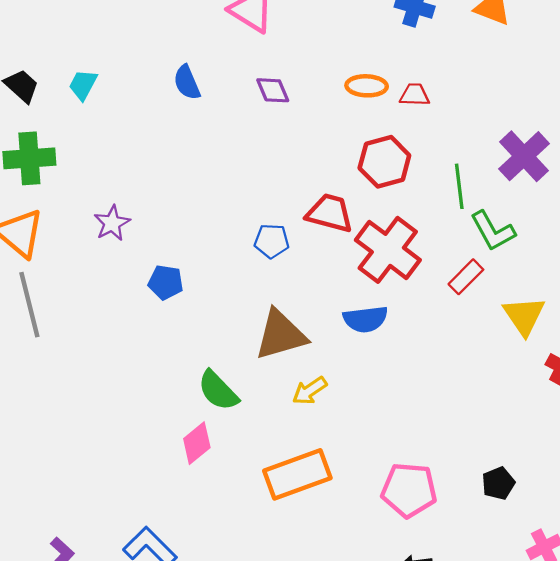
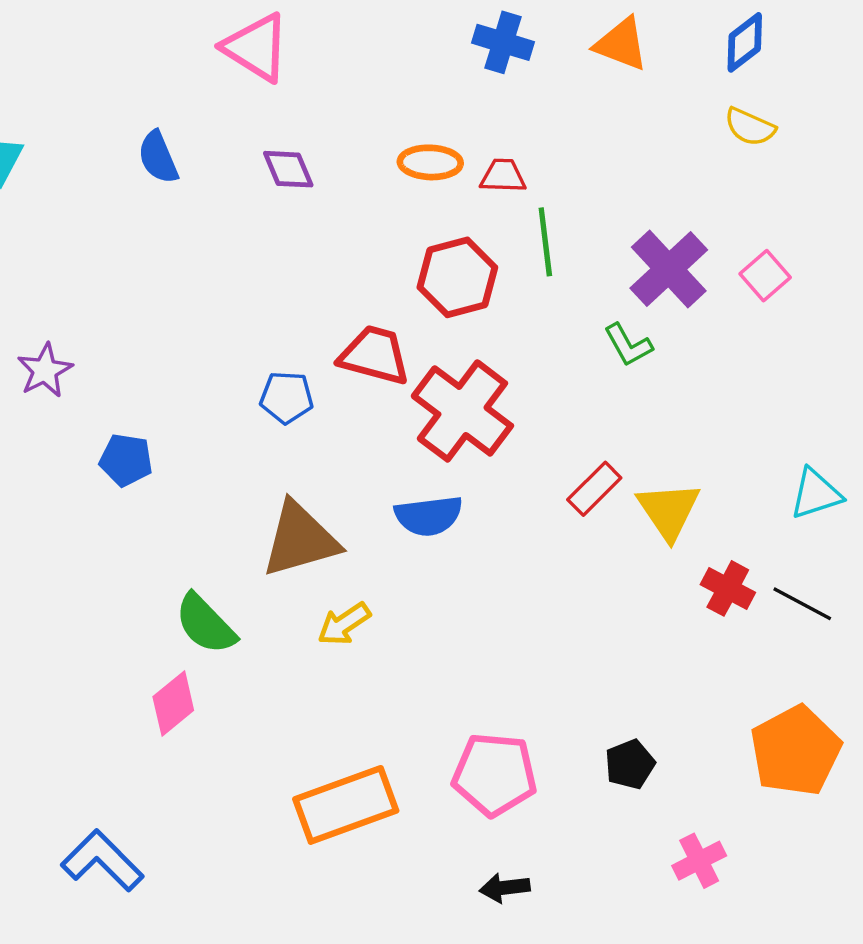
green line: (459, 186) -> (545, 242), moved
green L-shape: (493, 231) -> (628, 345), moved, size x0.7
red rectangle: (466, 277) -> (594, 489), moved
orange rectangle: (297, 474) -> (346, 805), moved

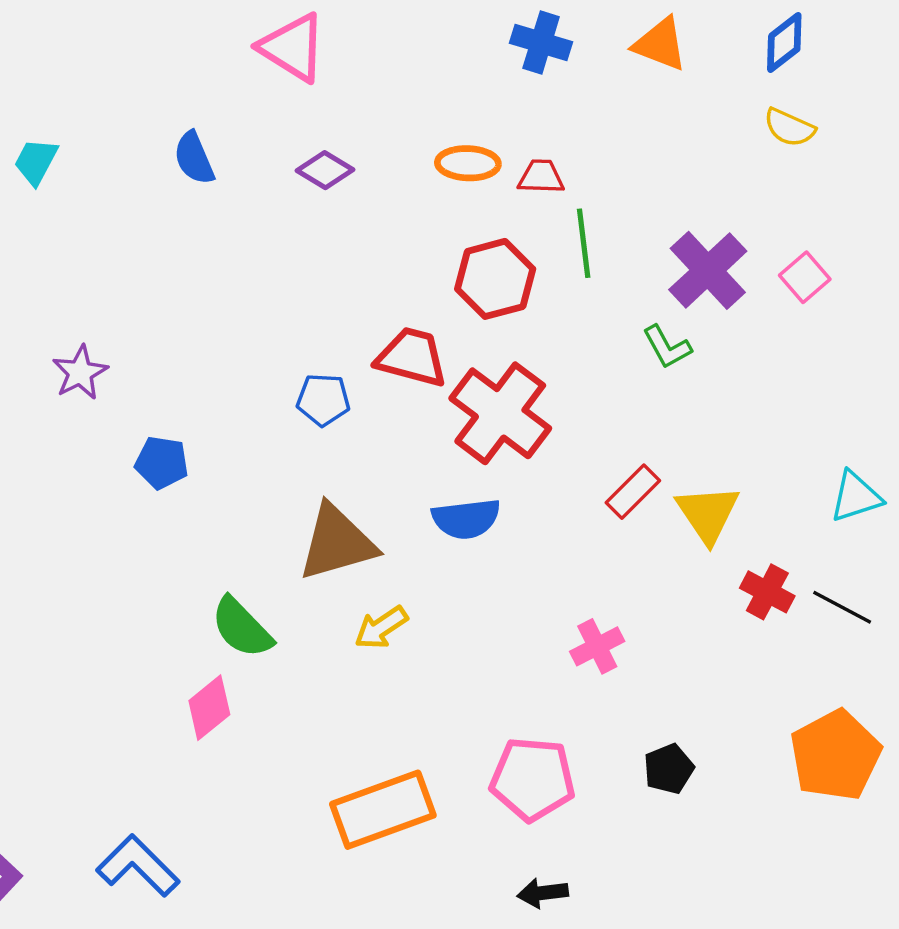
purple diamond: (288, 169) -> (325, 170), turned -36
pink cross: (699, 861) -> (597, 646), moved

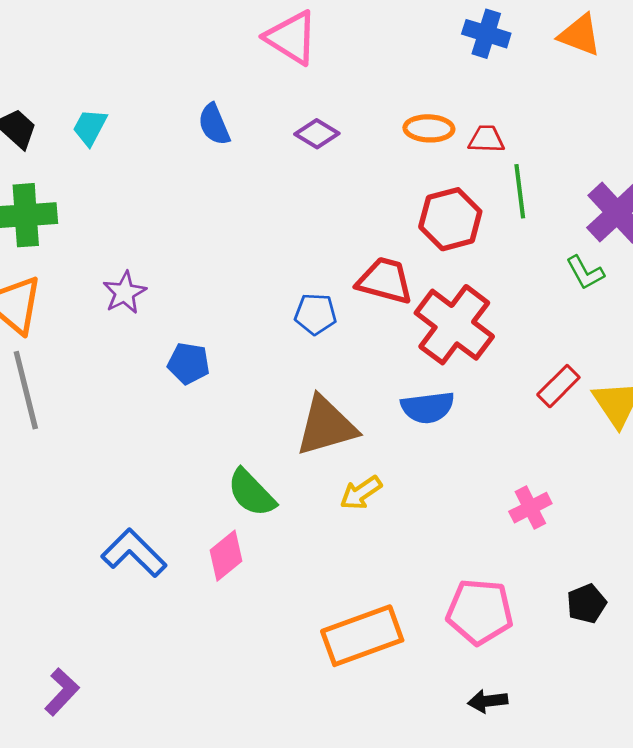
blue L-shape: (138, 866) -> (134, 553), moved

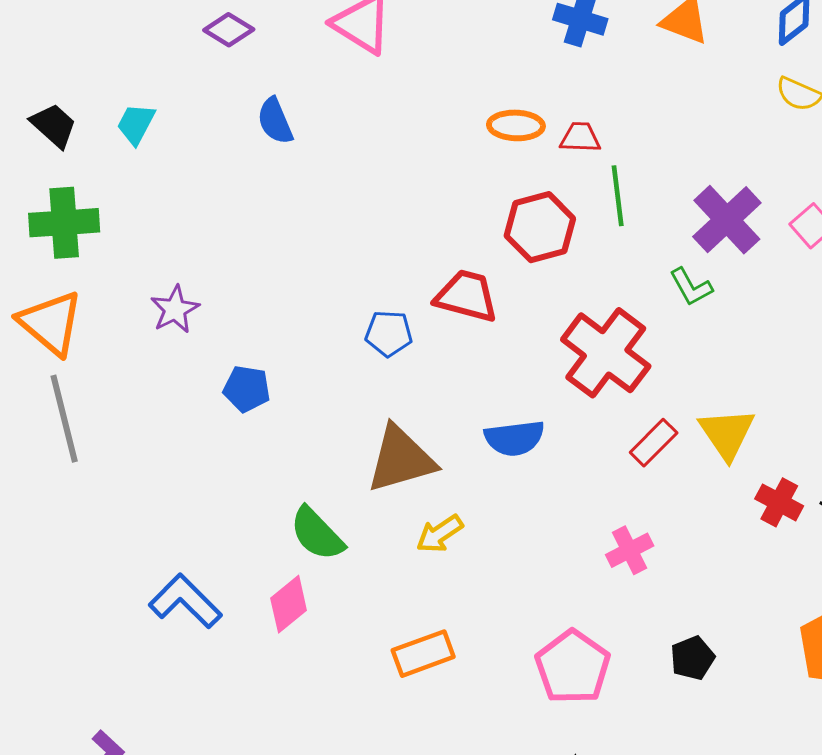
purple diamond: (317, 134) -> (229, 30), moved
red cross: (454, 325) -> (606, 353), moved
red rectangle: (558, 386) -> (654, 443), moved
pink pentagon: (480, 612) -> (573, 667), turned 30
orange rectangle: (362, 636) -> (423, 654), moved, size x0.7

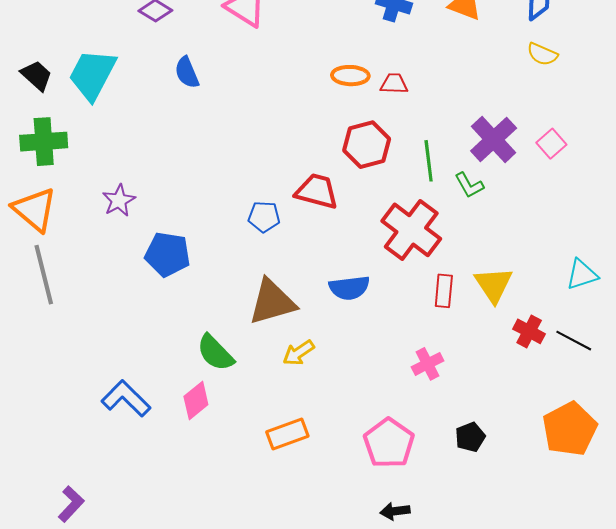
cyan trapezoid: (136, 124) -> (92, 75), size x1.8
green line: (618, 196) -> (429, 161), moved
blue pentagon: (247, 389) -> (168, 254), size x1.4
red rectangle: (654, 443) -> (444, 291), turned -40

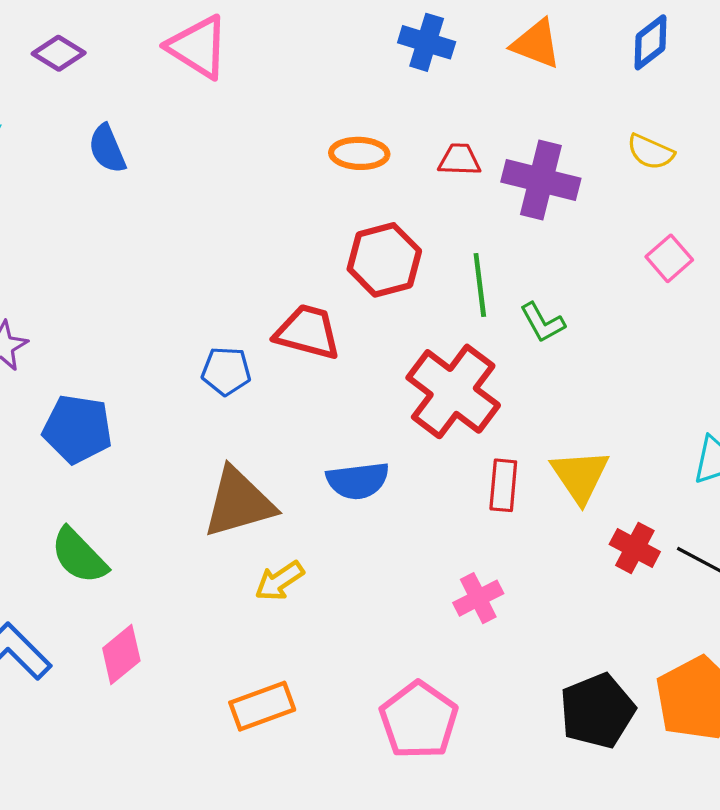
yellow semicircle: (542, 54) -> (650, 152), moved
red trapezoid: (394, 84) -> (459, 160), moved
purple cross: (494, 140) -> (541, 180), moved, turned -33
green semicircle: (215, 353) -> (79, 556), moved
black pentagon: (470, 437) -> (597, 711), moved, size x1.6

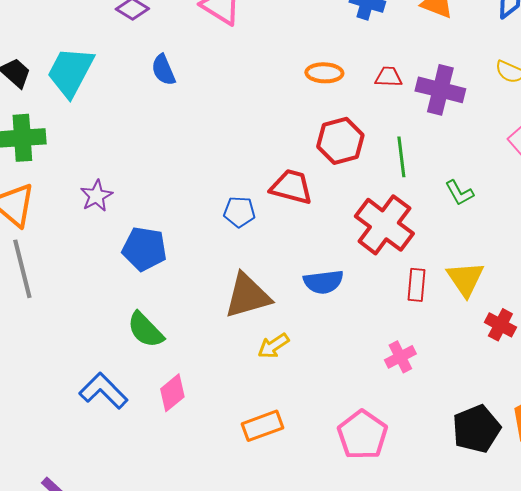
green L-shape: (542, 323) -> (459, 193), moved

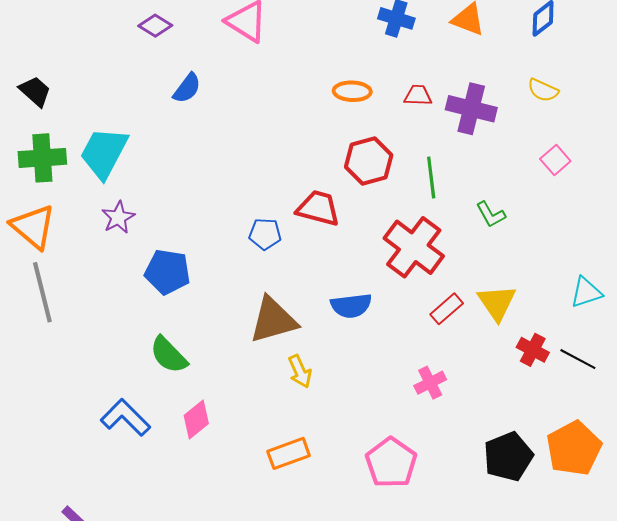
blue semicircle: (163, 70) -> (187, 88), turned -120
cyan trapezoid: (70, 72) -> (104, 153), moved
red rectangle: (416, 285) -> (447, 309), turned 44
yellow arrow: (273, 346) -> (300, 371), turned -80

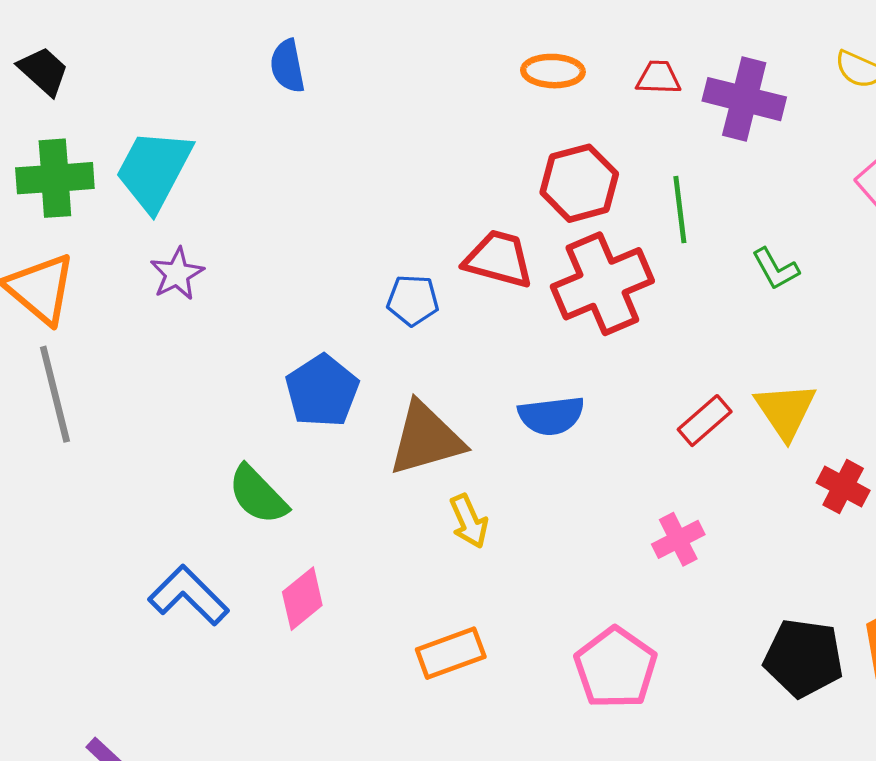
blue semicircle: (187, 88) -> (287, 66), turned 132
red cross: (414, 247) -> (602, 284), moved, turned 30
blue pentagon: (168, 272) -> (322, 391), moved, turned 30
black pentagon: (508, 457) -> (804, 658), turned 30

